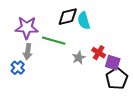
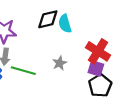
green line: (54, 41) -> (23, 71), moved
red cross: (99, 53) -> (98, 51), moved, size x1.6

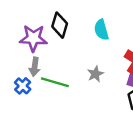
black diamond: (48, 19) -> (60, 25), moved, turned -60

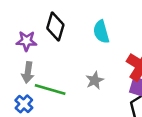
purple star: (33, 38) -> (26, 41), size x0.7
blue cross: (23, 86) -> (24, 104), moved

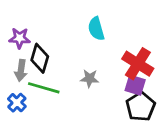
black diamond: (55, 27) -> (40, 58), moved
gray star: (95, 80) -> (89, 78), turned 30

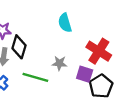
purple square: (135, 85) -> (85, 74), moved
green line: (44, 88) -> (35, 77), moved

